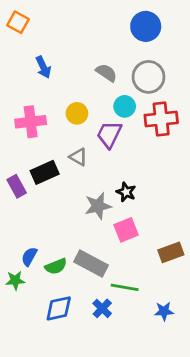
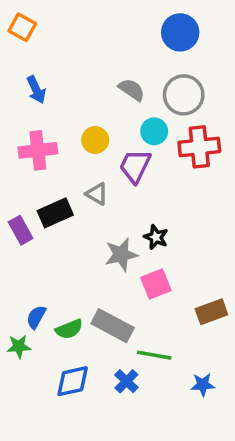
blue arrow: (43, 67) -> (36, 90), moved

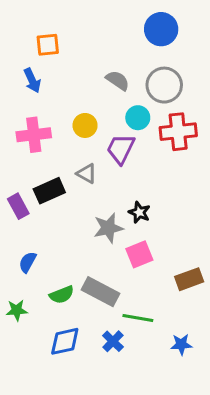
orange square: (22, 27) -> (48, 45), moved, turned -35
blue semicircle: (36, 317) -> (28, 262), moved

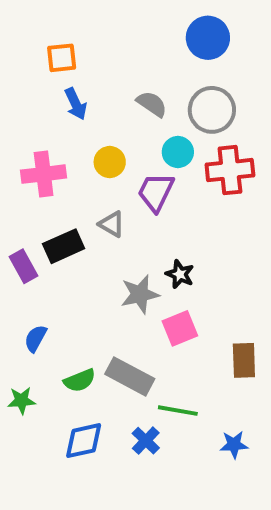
blue arrow: (32, 80) -> (76, 104), moved
brown rectangle: (189, 279) -> (244, 360), turned -72

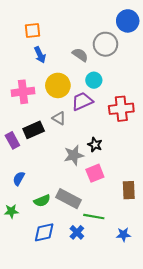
blue circle: (208, 38) -> (128, 21), moved
gray circle: (212, 110) -> (105, 44), moved
yellow circle: (110, 162) -> (58, 85), size x1.5
red cross: (230, 170) -> (121, 109), moved
purple trapezoid: (156, 192) -> (82, 101), turned 40

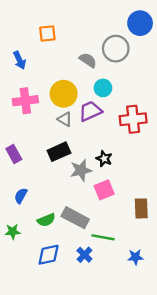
orange square: (33, 30) -> (47, 34), moved
blue arrow: (40, 55) -> (20, 60), moved
gray triangle: (59, 118) -> (65, 119), moved
black rectangle: (34, 130) -> (59, 152), moved

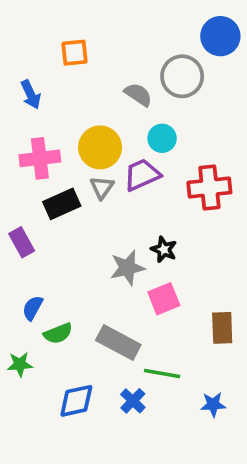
gray triangle: (65, 119) -> (102, 188), turned 35
black rectangle: (59, 152) -> (62, 204), moved
green semicircle: (46, 220) -> (58, 333), moved

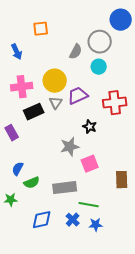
gray semicircle: (138, 95) -> (76, 52), turned 84
cyan circle: (162, 138) -> (99, 67), moved
black star: (164, 250) -> (90, 127), moved
gray rectangle: (118, 342) -> (65, 188), turned -35
blue star: (213, 404) -> (96, 225), moved

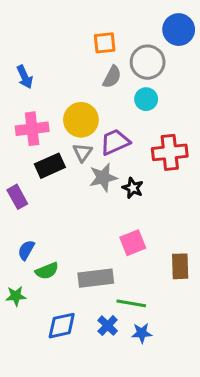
orange square: (41, 29) -> (105, 43), moved
gray star: (70, 147) -> (103, 178), moved

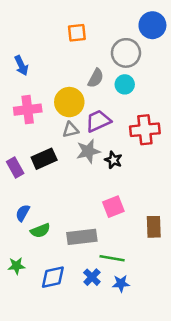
orange square: (105, 43) -> (77, 33), moved
gray semicircle: (112, 77) -> (96, 78), moved
gray triangle: (82, 152) -> (71, 130), turned 42
black rectangle: (50, 166) -> (44, 159), moved
green star: (16, 296) -> (16, 266), moved

